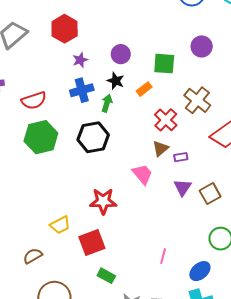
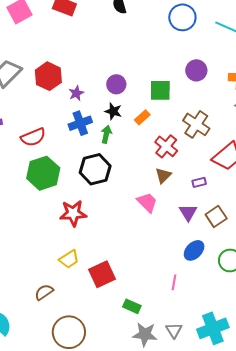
red hexagon: (65, 29) -> (48, 76), moved
purple rectangle: (181, 157) -> (199, 182), moved
red star: (103, 201) -> (73, 213), moved
blue ellipse: (200, 271) -> (194, 250), moved
green rectangle: (106, 276) -> (132, 306), moved

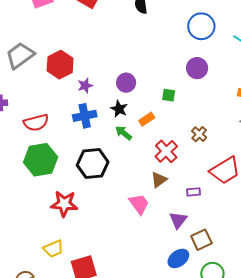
purple circle: (196, 70) -> (197, 68), moved
green square: (160, 90) -> (169, 95), size x0.6
brown cross: (196, 124) -> (199, 134), size x0.6
green arrow: (106, 134) -> (124, 133), moved, turned -72
brown square: (216, 216) -> (201, 240), moved

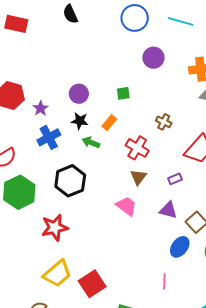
purple circle: (197, 68) -> (153, 58), moved
purple triangle: (178, 220) -> (168, 210), turned -36
yellow trapezoid: (53, 249) -> (57, 274), size x1.4

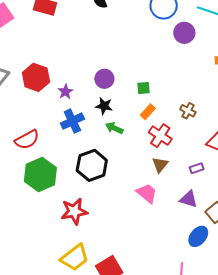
purple circle: (153, 58) -> (184, 33), moved
green square: (123, 93) -> (144, 88), moved
orange rectangle: (109, 123) -> (148, 112), moved

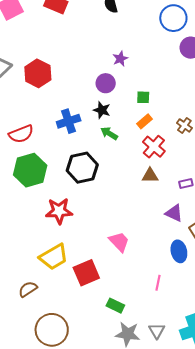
purple star: (65, 92) -> (120, 59), moved
brown triangle: (160, 165) -> (150, 176), turned 42
pink trapezoid: (147, 193) -> (119, 242), moved
blue ellipse: (198, 236) -> (179, 251), turned -60

